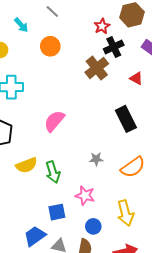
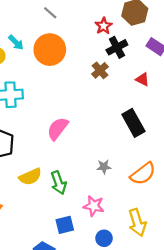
cyan arrow: (21, 25) -> (16, 43), moved
orange circle: (50, 46) -> (50, 50), size x1.5
brown cross: (97, 68) -> (100, 70), size x0.7

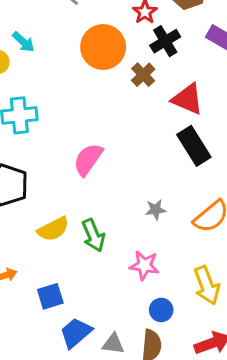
orange circle: (50, 50) -> (103, 47), moved
red triangle: (142, 79) -> (188, 99), moved, size x1.6
blue square: (65, 225) -> (50, 296), moved

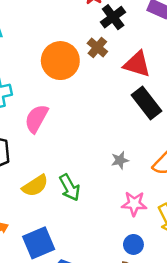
orange circle: (103, 47) -> (60, 61), moved
pink semicircle: (88, 159) -> (36, 119), moved
pink star: (144, 265) -> (134, 204), moved
blue square: (50, 296) -> (39, 243), size x1.4

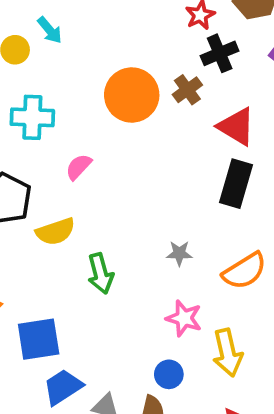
black rectangle: (147, 103) -> (236, 184), turned 40
pink semicircle: (36, 119) -> (79, 167), size x0.7
yellow semicircle: (35, 186) -> (56, 232), moved

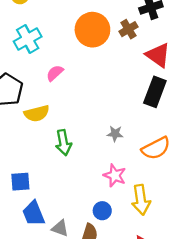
cyan cross: (32, 117) -> (28, 39), turned -36
blue square: (39, 339) -> (20, 182), size x0.7
blue trapezoid: (63, 387) -> (34, 213), turned -84

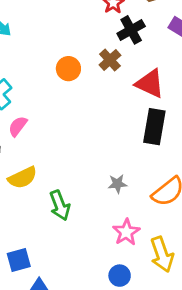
orange circle: (92, 30) -> (68, 69), size x0.6
pink semicircle: (55, 73) -> (18, 126), moved
pink star: (115, 175) -> (126, 232), turned 30

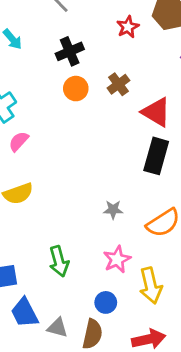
black cross: (131, 30) -> (70, 51), moved
green arrow: (60, 205) -> (59, 261), moved

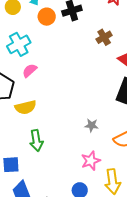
orange circle: (76, 89) -> (47, 17), moved
green arrow: (59, 261) -> (36, 141), moved

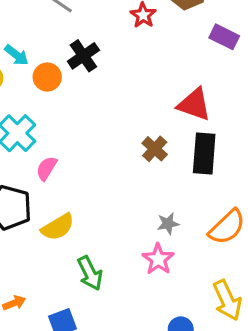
brown cross: (104, 37) -> (155, 149), moved
pink star: (91, 161) -> (158, 259), moved

